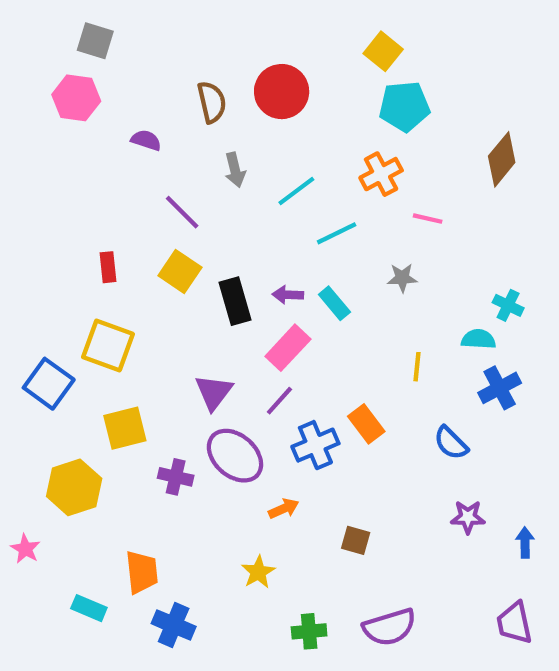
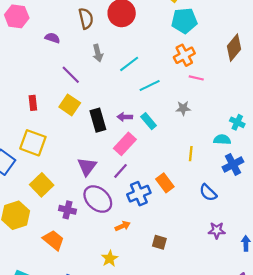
orange cross: (381, 174) -> (184, 55), moved
yellow square: (125, 428) -> (42, 185), turned -30
orange trapezoid: (142, 572) -> (53, 240), moved, turned -45

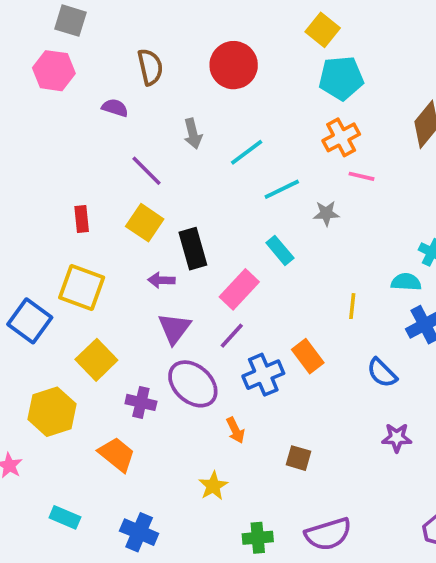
brown semicircle: (86, 18) -> (150, 67), moved
gray star: (183, 108) -> (326, 213), moved
purple arrow: (125, 117) -> (161, 280), moved
orange arrow: (123, 226) -> (235, 430), turned 88

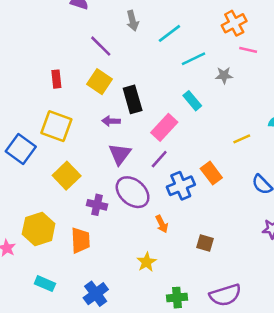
yellow line: (352, 306) -> (242, 139), turned 60
yellow hexagon: (52, 412) -> (39, 229), moved
orange trapezoid: (117, 454) -> (80, 240), turned 48
blue cross: (139, 532) -> (96, 294), turned 30

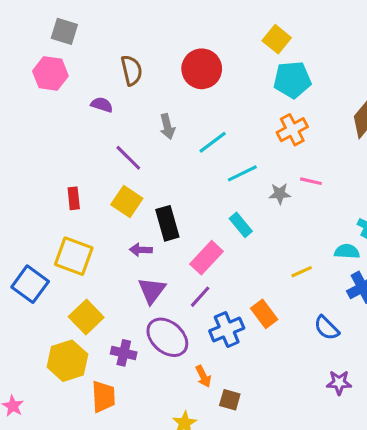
pink line: (248, 50) -> (311, 181), moved
yellow hexagon: (39, 229) -> (67, 361), moved
brown square: (205, 243) -> (230, 400), moved

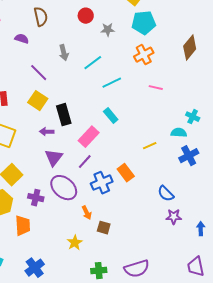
red circle: (202, 69) -> (86, 16), size x0.6
gray star: (280, 194) -> (108, 30), moved
blue semicircle: (327, 328) -> (166, 194), moved

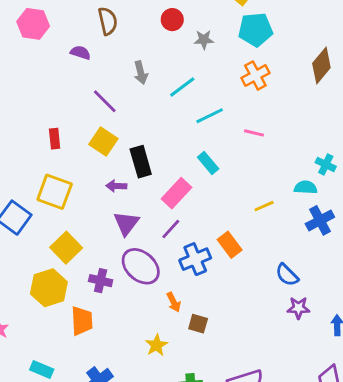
pink line: (156, 88) -> (254, 133), moved

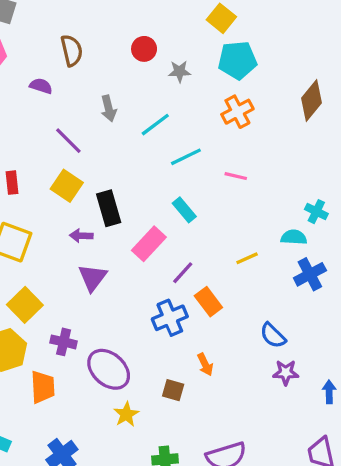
purple line: (171, 229) -> (183, 273), moved
purple ellipse: (141, 266) -> (109, 369), moved
orange arrow: (174, 302) -> (205, 364), moved

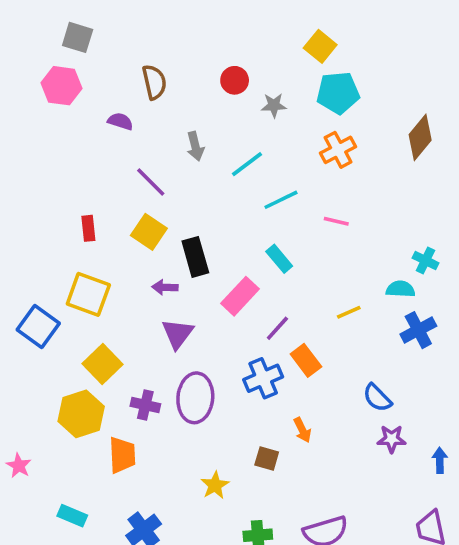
purple ellipse: (109, 369) -> (195, 398), moved, turned 54

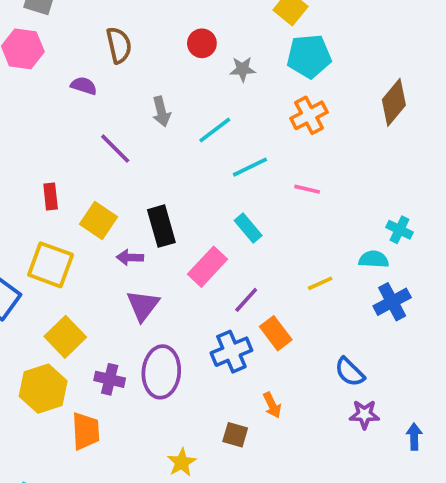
yellow square: (149, 232) -> (99, 221), moved

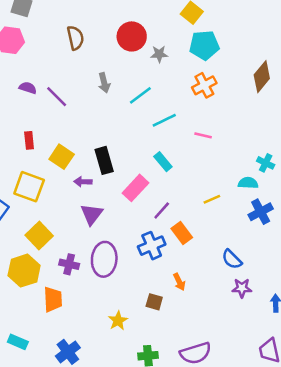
red circle: (202, 43) -> (132, 36), size x1.5
purple semicircle: (84, 86) -> (28, 88), moved
purple line: (115, 149) -> (57, 97), moved

